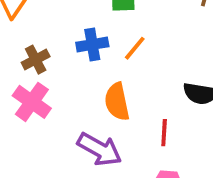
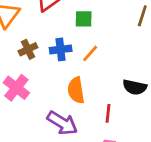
brown cross: (36, 60) -> (28, 49), moved

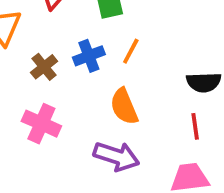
red line: (108, 113) -> (195, 126), moved

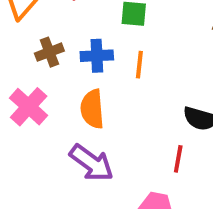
orange line: (131, 51) -> (139, 65), turned -40
orange semicircle: (124, 107) -> (92, 109), moved

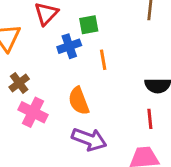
brown cross: (49, 52) -> (19, 83), moved
blue cross: (97, 56) -> (69, 46), moved

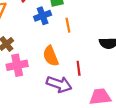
pink cross: (33, 112) -> (17, 65), turned -36
red line: (150, 119) -> (79, 68), moved

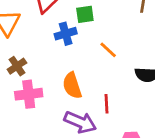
orange line: (68, 25) -> (108, 50), moved, turned -40

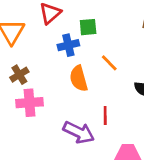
orange semicircle: (72, 86) -> (79, 78), moved

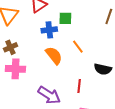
orange semicircle: (79, 78) -> (54, 55), turned 150
red line: (105, 115) -> (79, 86), moved

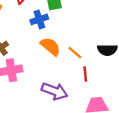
orange line: (78, 47) -> (75, 53), moved

